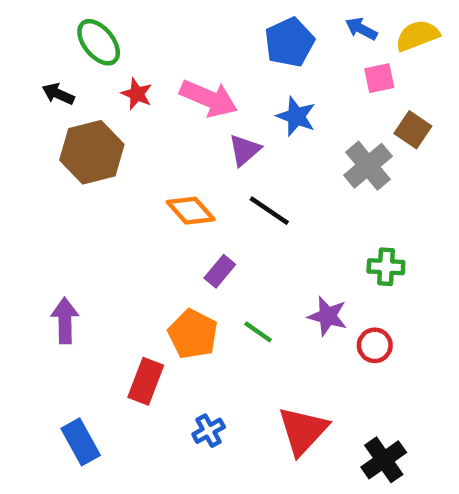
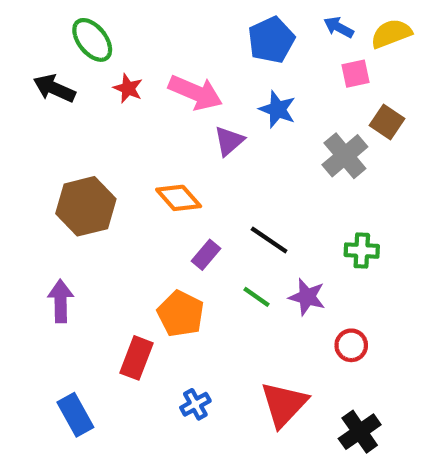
black arrow: (58, 94) -> (54, 88), size x1.4
brown hexagon: (92, 152) -> (86, 206), moved
black line: (269, 211) -> (269, 240), moved
green line: (258, 332) -> (256, 297), moved
red circle: (375, 345) -> (351, 345), moved

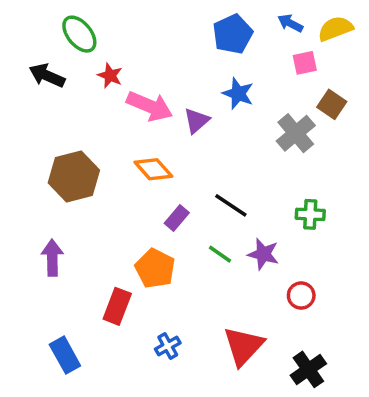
pink arrow: (195, 93) -> (150, 106), moved

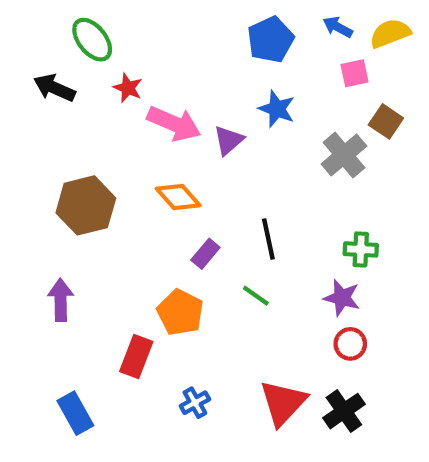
black line: (231, 205) -> (268, 239), turned 44
purple star: (263, 254) -> (342, 298), moved
black cross: (308, 369) -> (344, 411), moved

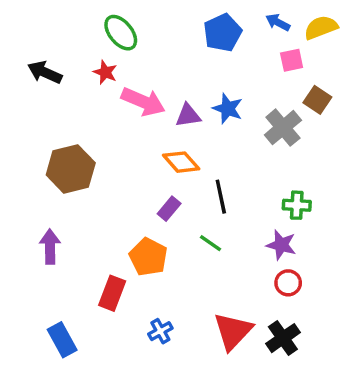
green ellipse: (92, 40) -> (121, 33), moved
blue star: (277, 109) -> (228, 109), moved
purple triangle: (229, 140) -> (188, 115), turned 32
orange diamond: (178, 197) -> (181, 162), moved

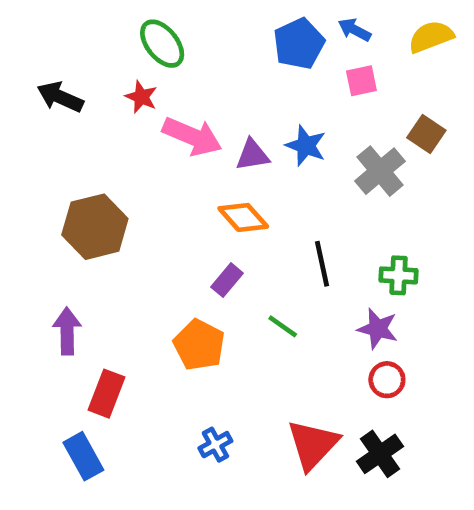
blue arrow: (278, 22) -> (354, 30), moved
pink square: (292, 60) -> (361, 81), moved
black line: (221, 197) -> (322, 264), moved
red rectangle: (112, 293) -> (106, 394), moved

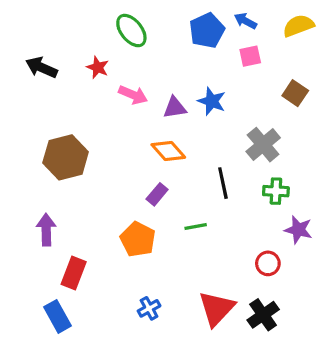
green ellipse: (162, 44) -> (131, 31), moved
pink arrow: (192, 136) -> (133, 95), size x0.7
gray cross: (380, 171) -> (263, 145), moved
green line: (283, 326) -> (196, 226), turned -45
purple star: (378, 329) -> (298, 230), moved

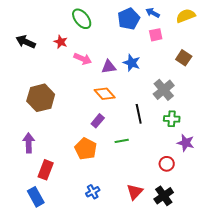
red triangle: (217, 308) -> (135, 192), size x0.7

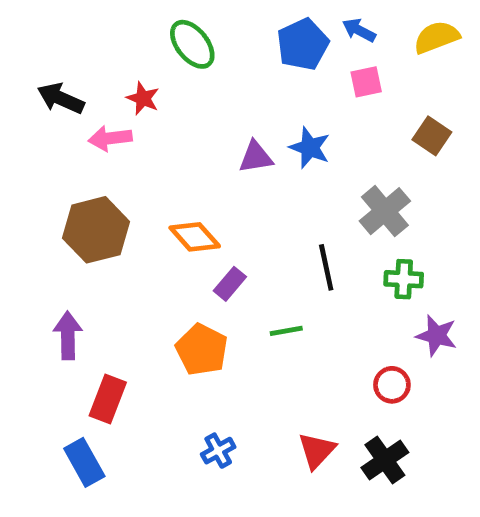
pink arrow: (83, 59) -> (110, 138), moved, turned 150
orange diamond: (105, 94) -> (195, 237), moved

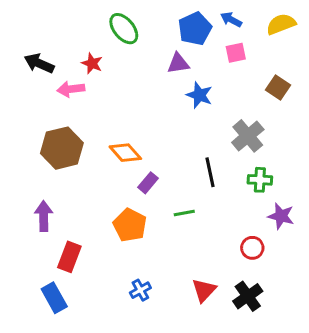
purple triangle: (256, 157) -> (178, 63), moved

